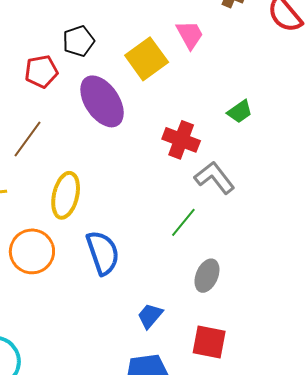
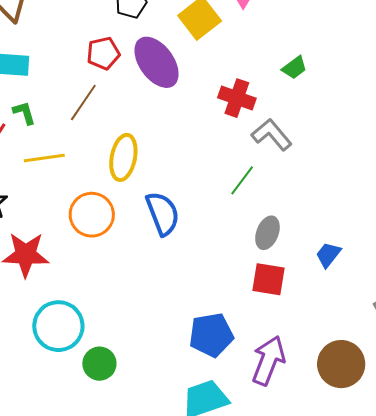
red pentagon: (41, 71) -> (103, 53), moved
blue trapezoid: (150, 316) -> (328, 255), moved
red square: (209, 342) -> (268, 279), moved

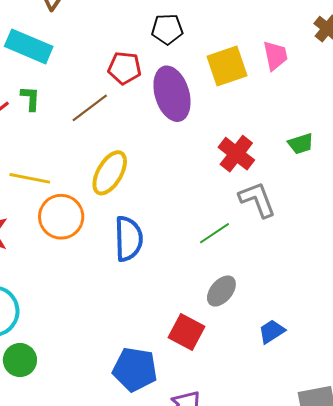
yellow line: (44, 158) -> (30, 178), moved
red square: (268, 279) -> (186, 332), moved

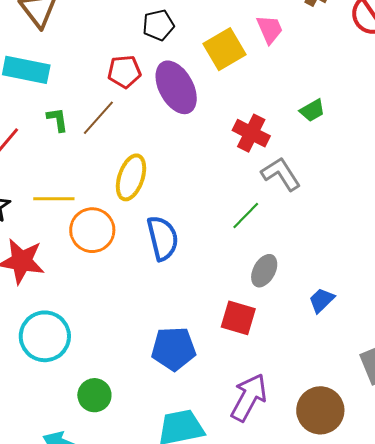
green L-shape: (30, 98) -> (57, 120), moved
green circle: (20, 360) -> (94, 395), moved
blue pentagon: (135, 369) -> (174, 349), moved

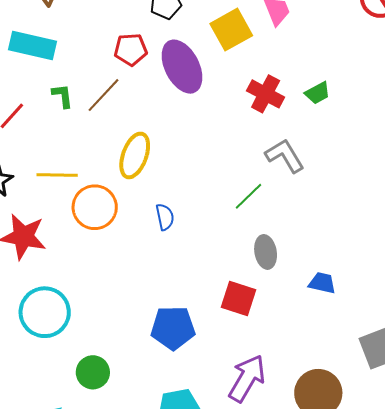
red cross: (251, 133) -> (266, 94), moved
blue semicircle: (163, 238) -> (165, 217), size x0.6
gray ellipse: (264, 271) -> (266, 252), turned -40
blue trapezoid: (322, 300) -> (322, 283), turned 56

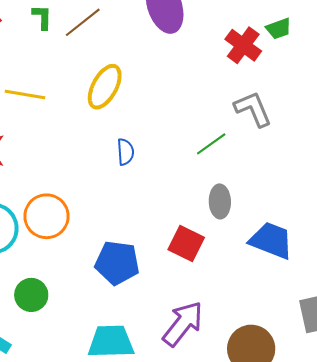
green trapezoid: (318, 93) -> (279, 29), moved
orange circle: (95, 207) -> (47, 216), moved
blue trapezoid: (322, 283) -> (271, 240), size x1.6

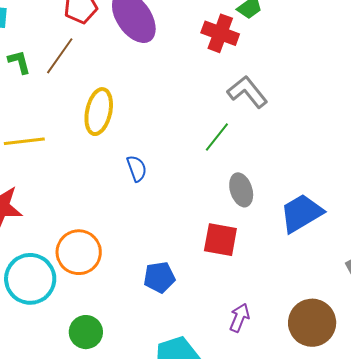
blue trapezoid: (271, 240) -> (301, 213), turned -36
blue pentagon: (117, 263) -> (159, 277), size x0.7
purple arrow: (183, 324) -> (239, 318), size x0.6

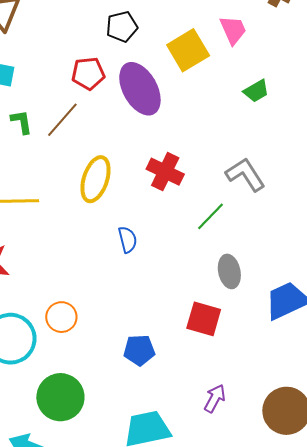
red cross: (220, 33) -> (165, 172), moved
orange circle: (79, 252) -> (61, 317), size x0.7
green circle: (86, 332) -> (60, 397), size x1.4

